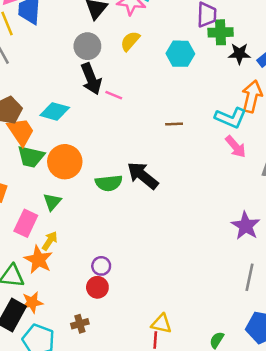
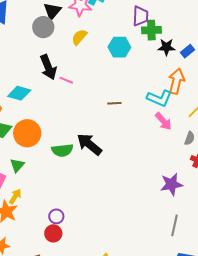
gray circle: (87, 46) -> (43, 27), moved
purple star: (246, 226) -> (171, 184), turned 30

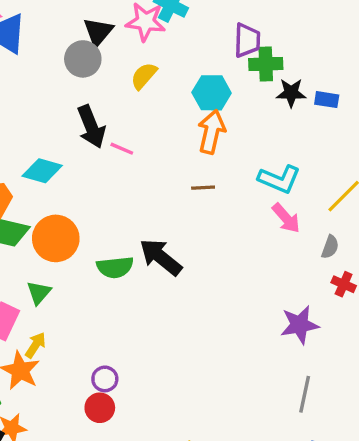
blue rectangle: (188, 51) -> (327, 100), turned 48
orange arrow: (176, 81) -> (212, 132), moved

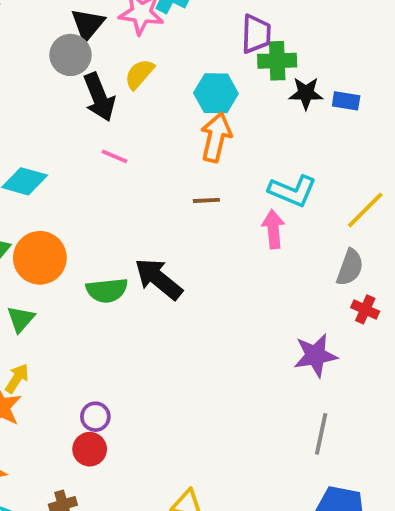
black arrow: (91, 127) -> (99, 97), moved
pink arrow: (286, 218) -> (273, 229), moved, turned -144
gray semicircle: (330, 247) -> (350, 267), size x1.4

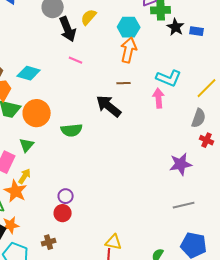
black star: (306, 93) -> (176, 27), turned 30
black arrow: (159, 279) -> (109, 106), moved
gray line: (321, 434) -> (184, 205), turned 65

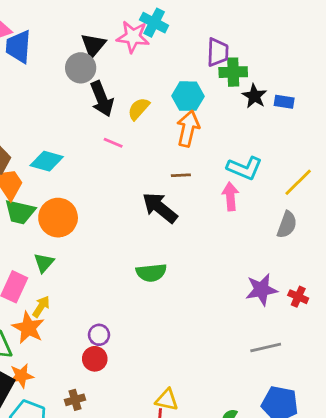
yellow semicircle: (89, 17) -> (139, 109), moved
green semicircle: (72, 130) -> (151, 273), moved
red cross: (207, 140) -> (298, 297), moved

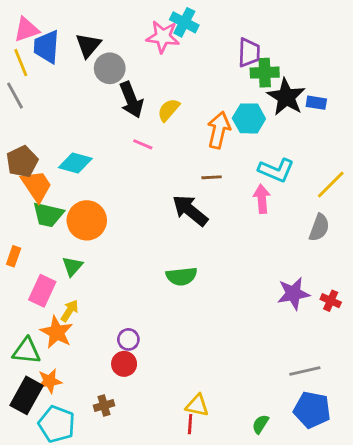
black triangle: (93, 45) -> (88, 45), moved
cyan hexagon: (188, 96) -> (249, 118), moved
black star: (254, 96) -> (286, 97), size x1.5
gray line: (266, 348) -> (305, 371), moved

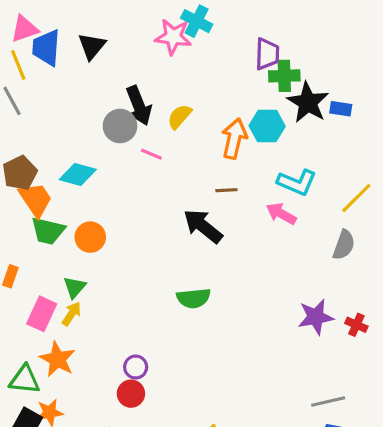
gray circle: (110, 68) -> (120, 126), moved
pink arrow: (262, 199) -> (281, 214), turned -56
orange circle: (87, 220) -> (90, 237), size x0.7
yellow arrow: (70, 311) -> (71, 314), moved

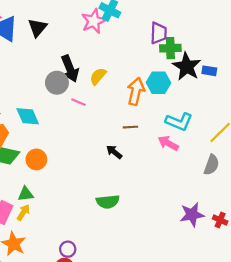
pink star: (173, 37) -> (94, 21), turned -30
cyan diamond: (78, 174) -> (28, 116), turned 50
black arrow: (203, 226) -> (114, 152), size x0.6
green triangle: (75, 287) -> (26, 194), turned 42

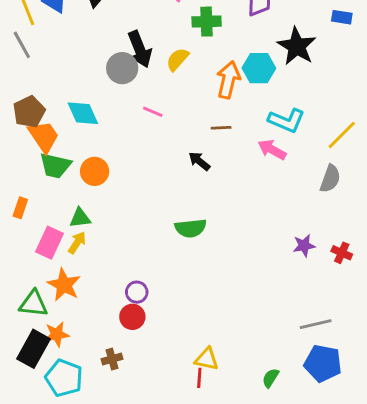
green cross: (170, 48) -> (207, 22), moved
blue rectangle: (209, 71) -> (342, 17), moved
pink line: (79, 102) -> (153, 112), moved
purple star: (192, 215) -> (304, 246), size x0.7

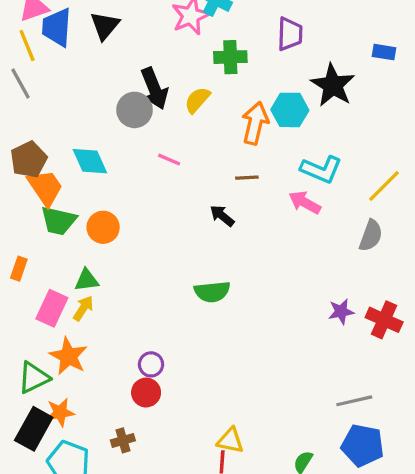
red cross: (342, 253) -> (384, 320), size x1.5
green triangle: (33, 304) -> (34, 378), turned -32

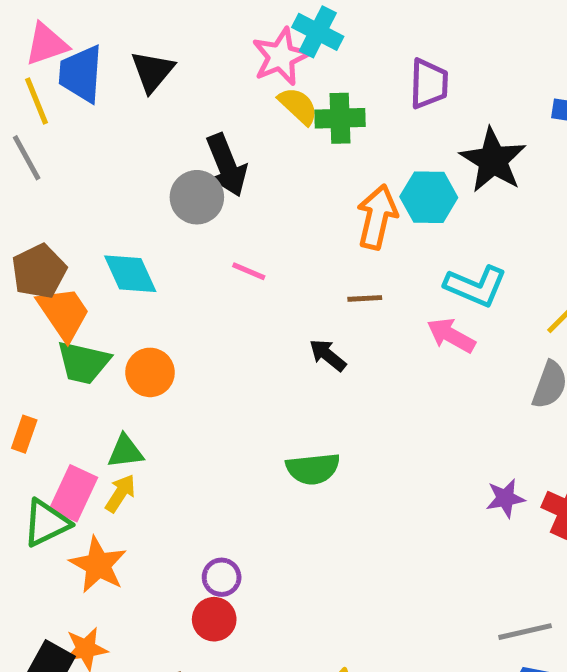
yellow semicircle: (197, 100) -> (298, 106), moved, turned 92
green triangle: (34, 378) -> (46, 523), moved

